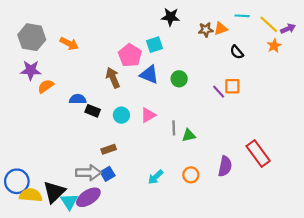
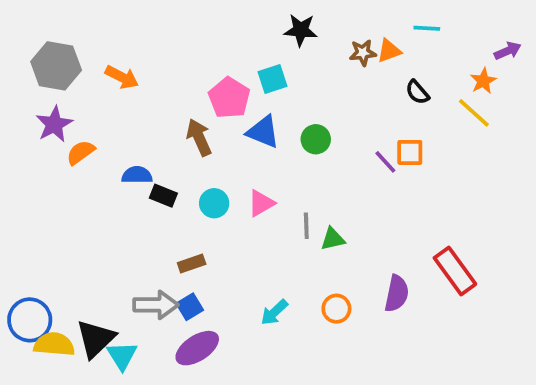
yellow line: (269, 24) -> (474, 113), moved
purple star: (31, 70) -> (54, 124), turned -30
purple ellipse: (88, 197) -> (197, 348), moved

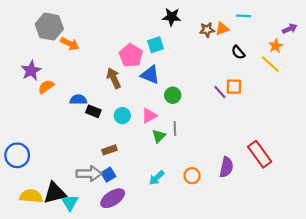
gray hexagon: (56, 66) -> (49, 27), moved
green circle: (316, 139) -> (173, 95), moved
green triangle: (333, 239) -> (159, 136), moved, turned -32
blue circle: (30, 320) -> (17, 155), moved
black triangle: (96, 339) -> (55, 193), turned 30

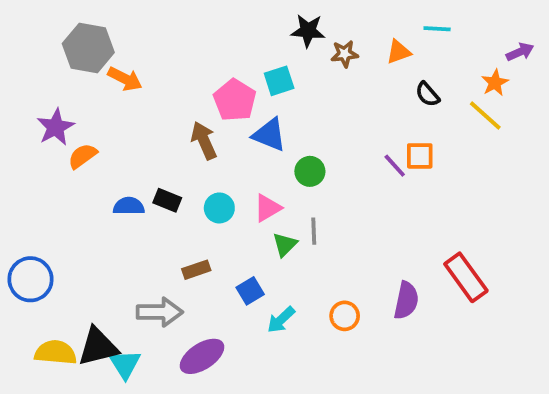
brown star: (207, 30) -> (345, 54), moved
blue semicircle: (78, 100) -> (129, 206), moved
blue square: (108, 175) -> (250, 291), moved

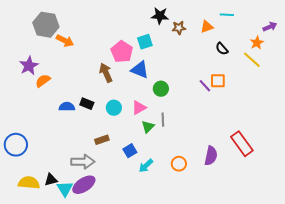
black triangle: (98, 347) -> (51, 180), size x0.6
purple ellipse: (202, 356) -> (84, 185), moved

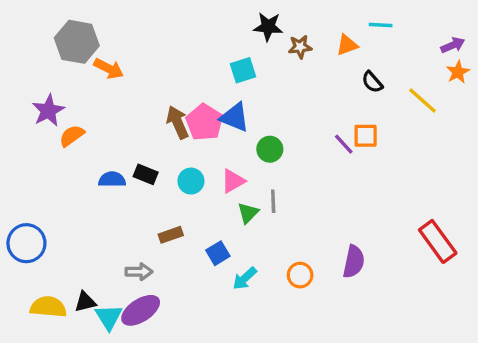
orange star: (257, 43) -> (458, 72), moved
pink pentagon: (122, 52) -> (204, 122), moved
red rectangle: (242, 144) -> (438, 241), moved
gray arrow: (83, 162) -> (139, 272), size x0.7

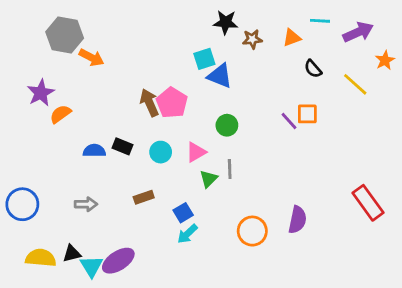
purple arrow: (453, 45) -> (358, 32), moved, size x1.5
blue triangle: (235, 117) -> (220, 76), moved
gray arrow: (139, 272) -> (86, 204), moved
orange circle: (300, 275) -> (252, 231), size x1.4
cyan arrow: (245, 278) -> (187, 234), moved

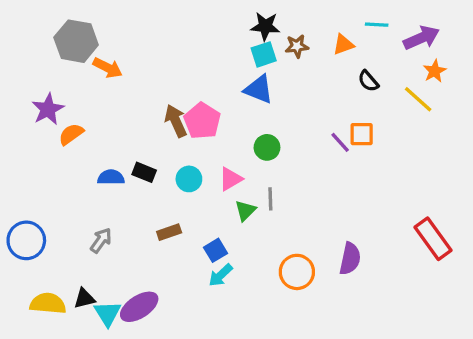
cyan square: (204, 59) -> (264, 54), moved
orange star: (385, 60) -> (435, 71), moved
gray arrow: (86, 204) -> (101, 240), turned -55

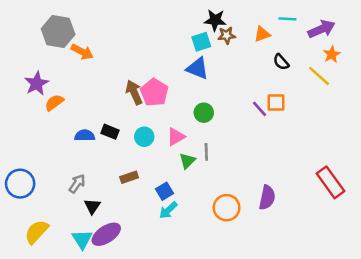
black star: (265, 26) -> (215, 20), moved
black triangle: (84, 298) -> (92, 206), moved, turned -42
yellow semicircle: (48, 303) -> (37, 232), turned -52

